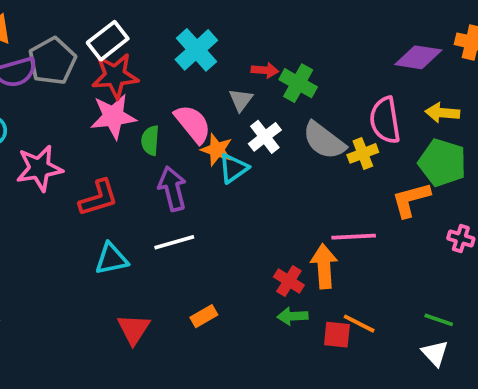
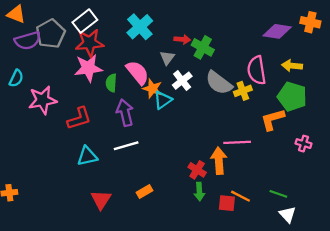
green arrow: (293, 316) -> (199, 192), turned -90
green line: (439, 320) -> (278, 194), moved

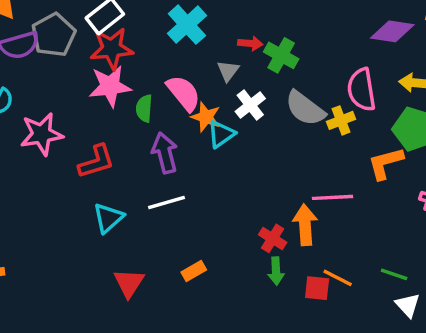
cyan triangle: (87, 156) -> (108, 218), turned -30

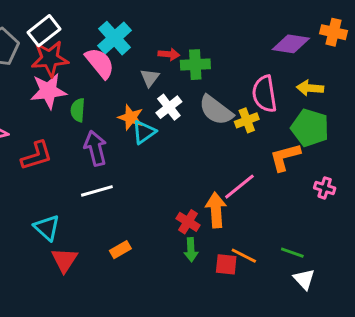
green cross: (281, 55) -> (195, 65), turned -32
pink semicircle: (184, 93) -> (100, 63), moved
pink line: (332, 197) -> (239, 187), turned -36
cyan triangle: (108, 218) -> (47, 228), moved, turned -36

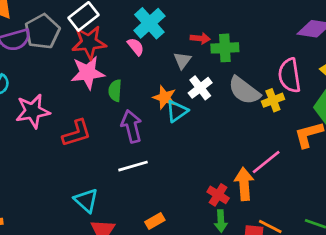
pink semicircle: (100, 63) -> (136, 47), size x0.6

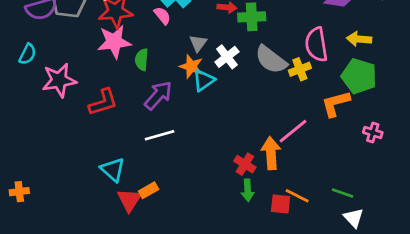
gray triangle: (182, 60) -> (198, 43), moved
purple arrow: (132, 126) -> (158, 95), turned 56
orange rectangle: (155, 221) -> (149, 190), moved

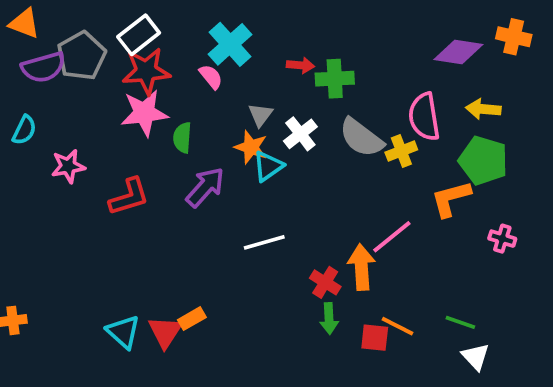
pink star: (59, 80) -> (68, 166), size x0.7
white line: (160, 135) -> (264, 242), moved
cyan triangle: (113, 170) -> (123, 332), moved

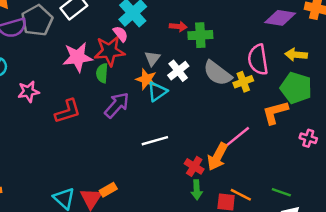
red star: (146, 71) -> (109, 51), moved
orange arrow: (361, 267) -> (217, 157), turned -148

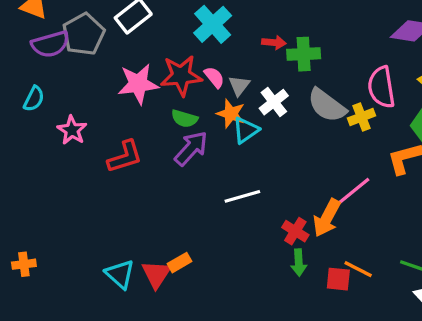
pink semicircle: (120, 34) -> (214, 77), moved
green semicircle: (102, 73) -> (184, 119), moved, turned -78
pink star: (28, 92) -> (72, 130), turned -30

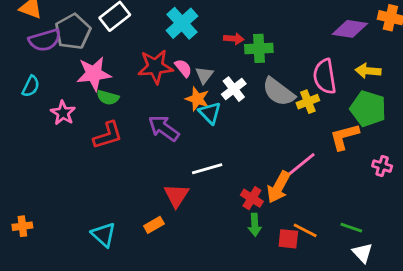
pink star: (138, 84) -> (94, 74), moved
green semicircle: (184, 119) -> (108, 97), moved
cyan triangle: (246, 130) -> (210, 113), turned -40
purple arrow: (191, 148) -> (164, 128), turned -96
red triangle: (156, 274) -> (176, 195), moved

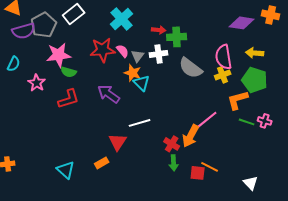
white cross: (234, 89) -> (159, 54), moved, turned 30
yellow cross: (308, 102) -> (223, 75), moved
green line: (351, 228) -> (247, 122), moved

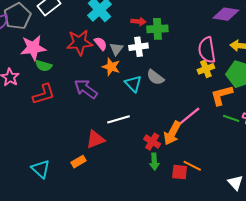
gray semicircle: (191, 68) -> (155, 77), moved, size x0.7
cyan triangle: (142, 83) -> (133, 84), moved
red triangle: (118, 142) -> (95, 139), turned 36

